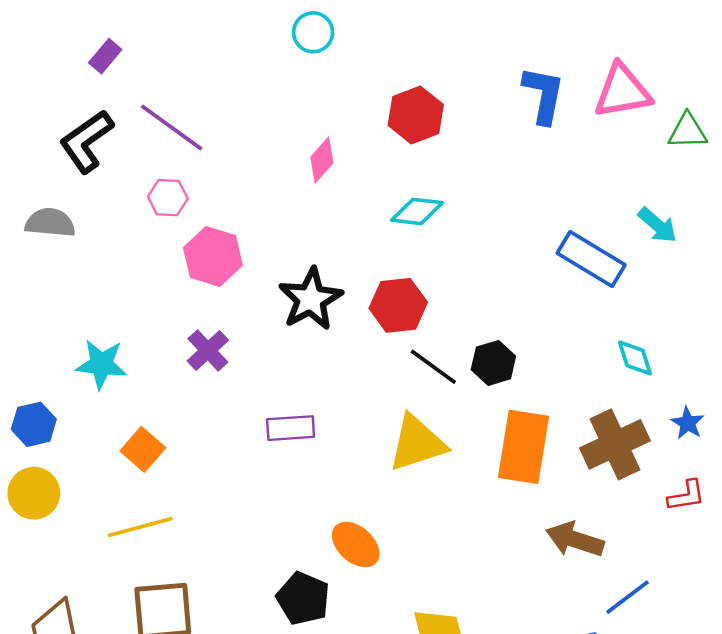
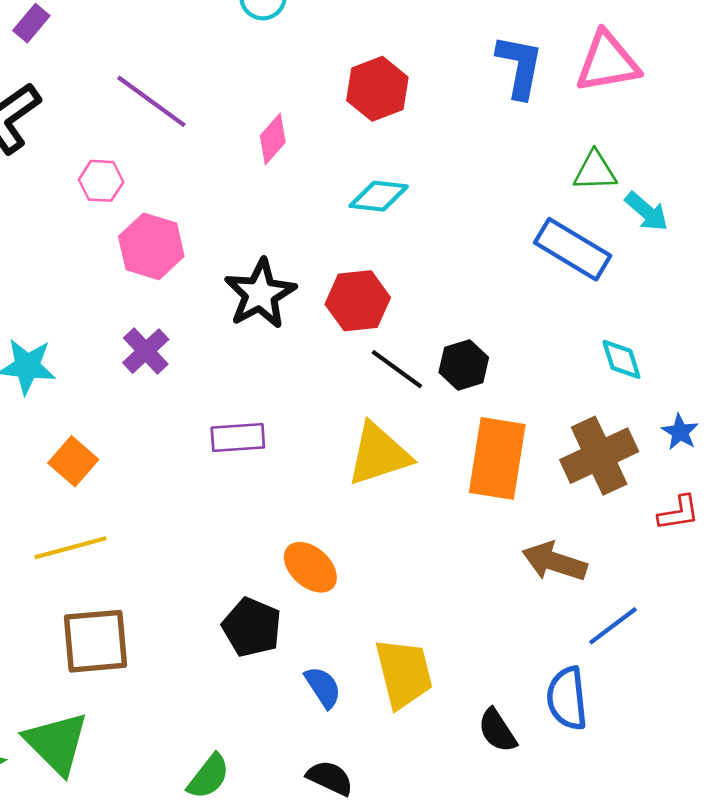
purple line: (172, 127) -> (151, 101), moved
green triangle: (688, 131) -> (595, 171), moved

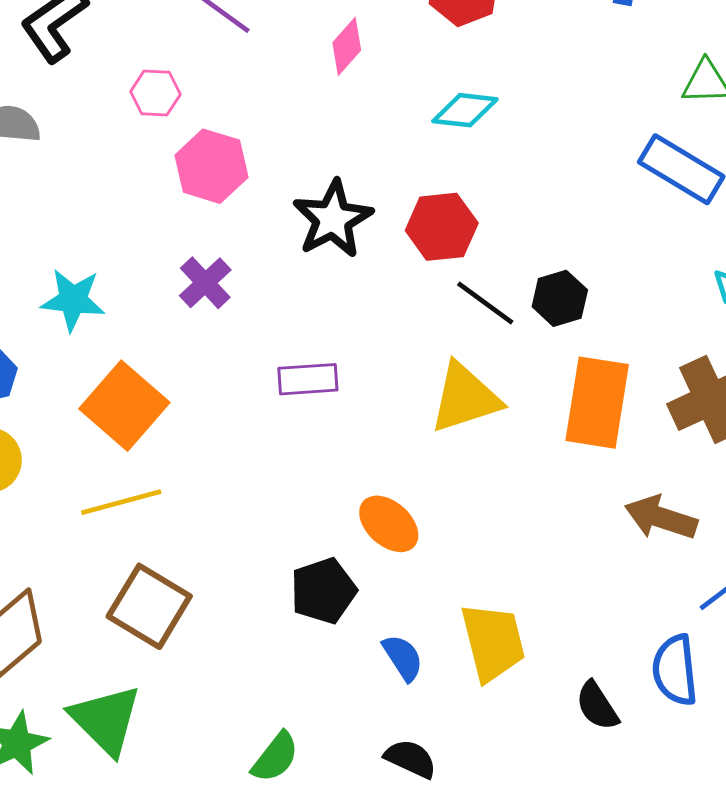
orange square: (73, 461) -> (124, 406), size x1.6
black pentagon: (252, 627) -> (323, 591), turned 30
brown square: (96, 641) -> (149, 606), turned 36

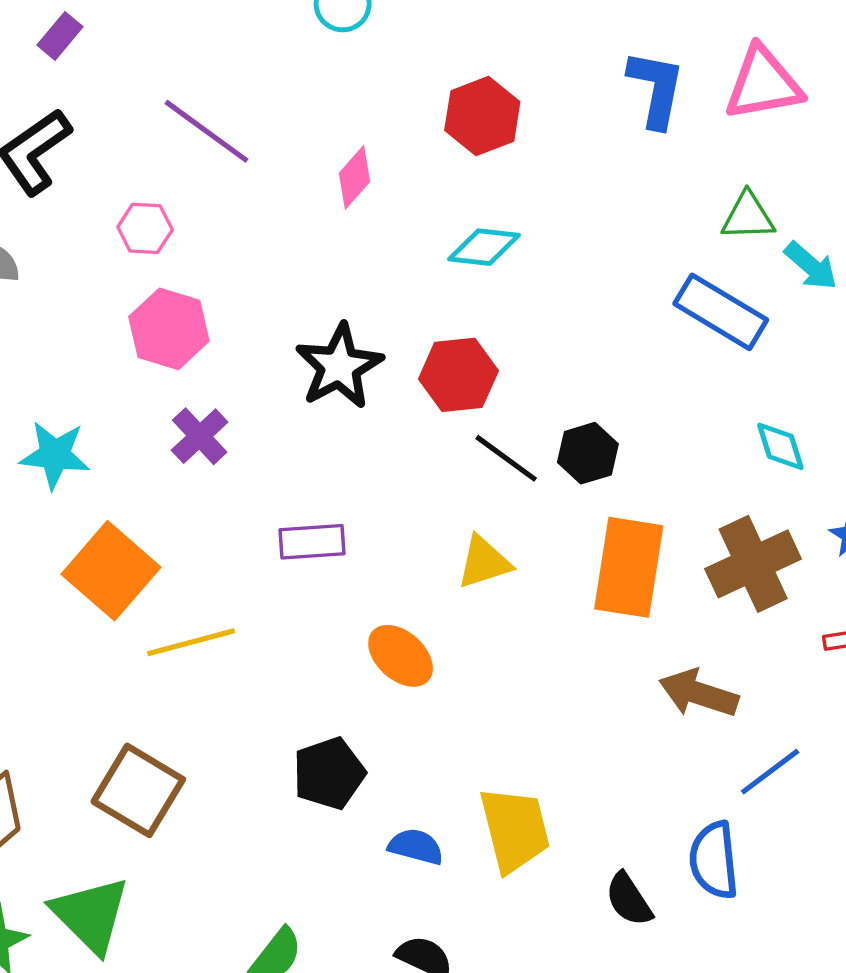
pink hexagon: (211, 166) -> (169, 329), moved
yellow triangle: (465, 398) -> (484, 562), size x0.7
yellow line: (121, 502) -> (191, 642), moved
orange ellipse: (389, 524) -> (401, 656), moved
blue semicircle: (403, 658) -> (416, 847), turned -42

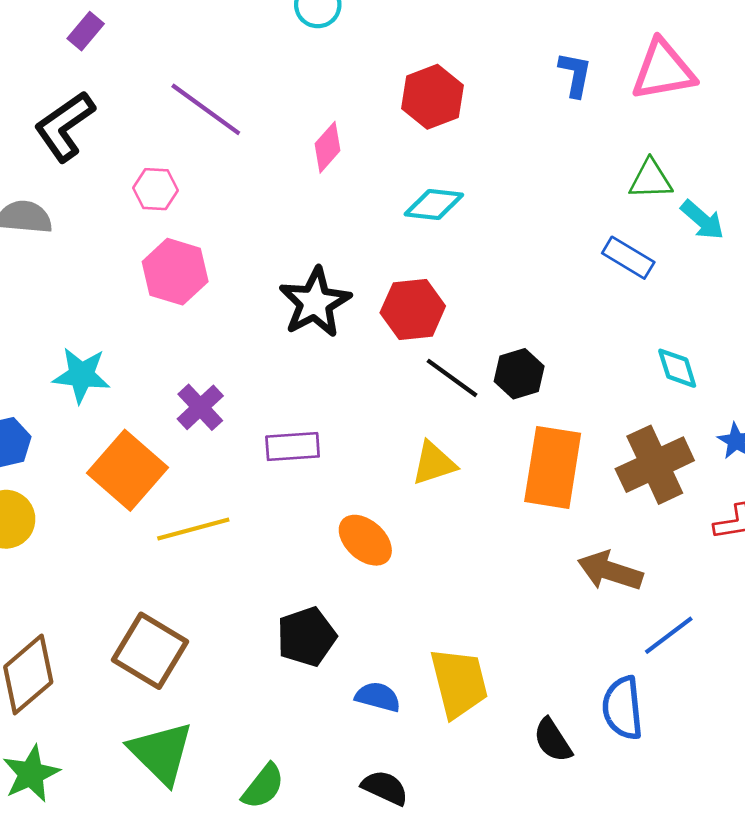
blue L-shape: (656, 89) -> (575, 74), size x0.7
blue rectangle: (721, 312) -> (628, 258), size x0.7
purple cross: (200, 436) -> (200, 407), moved
green triangle: (91, 915) -> (161, 753), moved

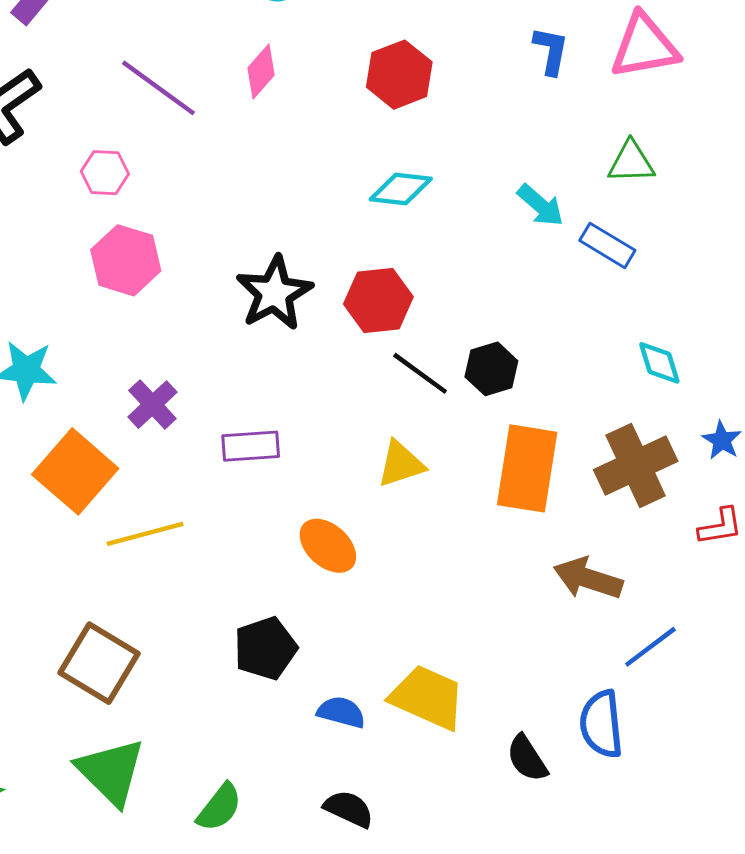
pink diamond: (328, 147) -> (261, 72), moved
cyan arrow: (702, 220) -> (540, 205), moved
yellow trapezoid: (459, 683) -> (427, 697), turned -52

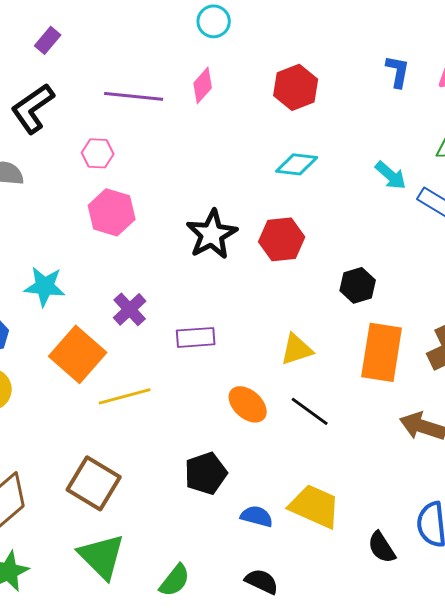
purple line: (158, 88) -> (134, 96), turned -30
black line: (420, 373) -> (310, 411), moved

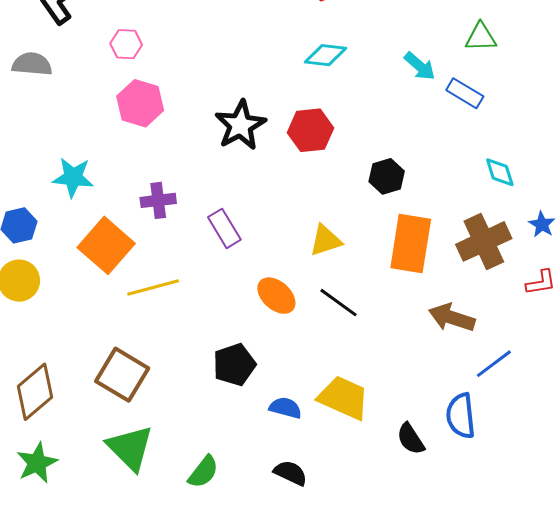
purple cross: (130, 309) -> (158, 200), turned 36
purple rectangle: (196, 337) -> (224, 228), turned 63

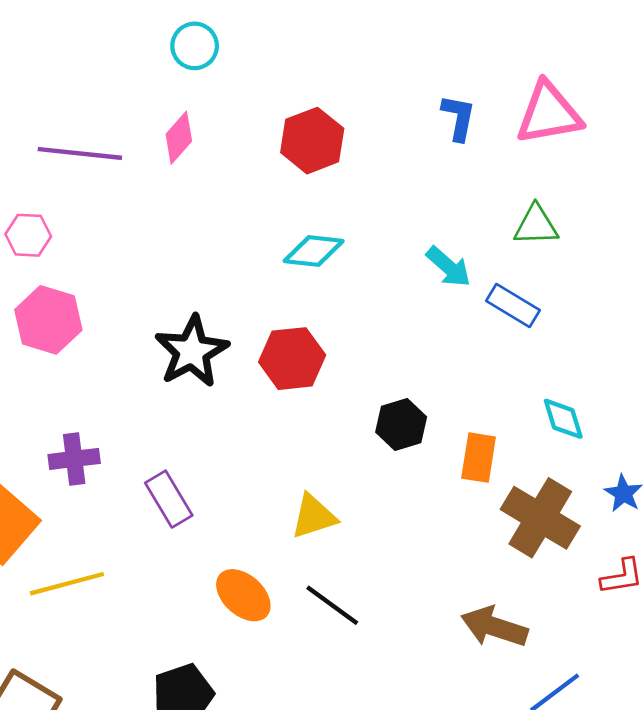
brown cross: (484, 241) -> (540, 518), turned -34
orange rectangle: (411, 243) -> (479, 458), moved, size x0.6

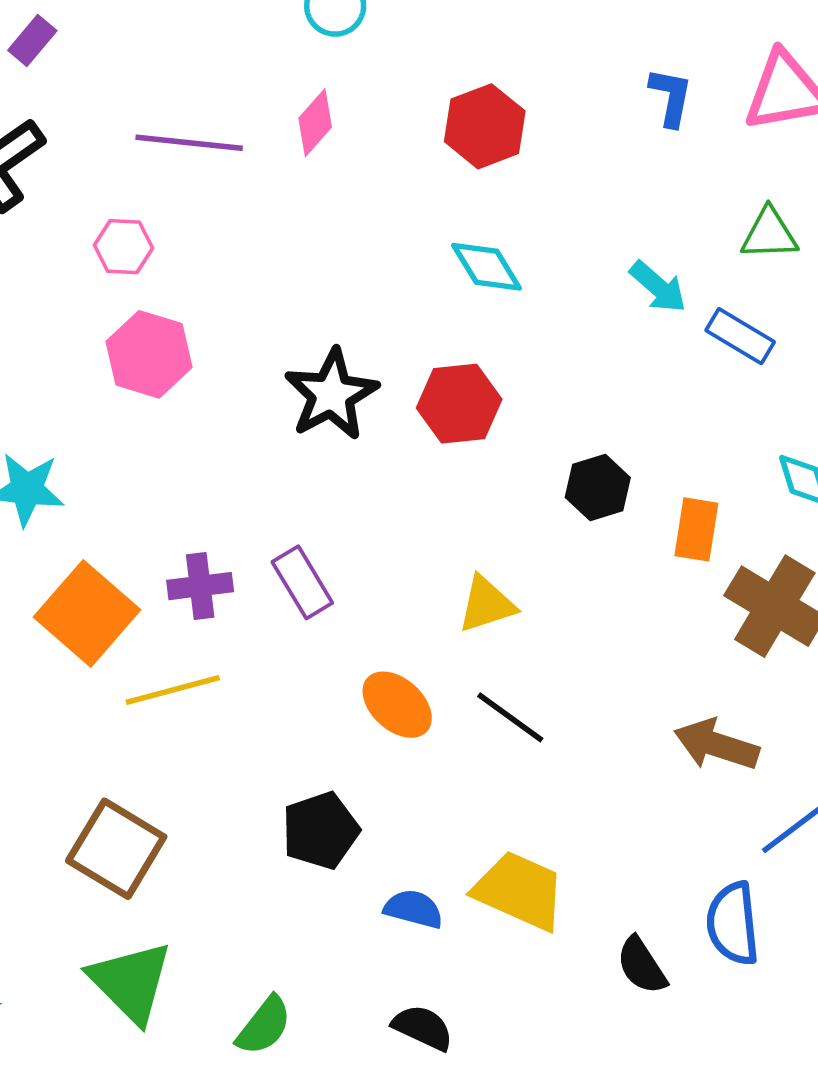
cyan diamond: (314, 251) -> (487, 267), turned 52
purple cross: (74, 459) -> (200, 586), moved

